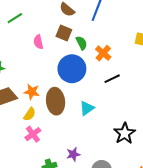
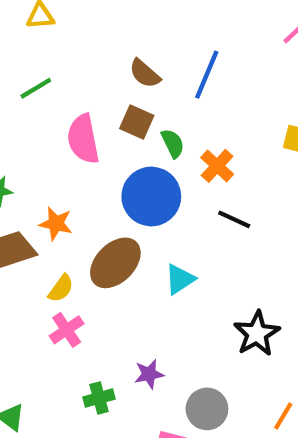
pink semicircle: (38, 42) -> (83, 139), size x1.6
black line: (112, 79) -> (234, 219), turned 49
orange star: (32, 92) -> (56, 224), moved
brown ellipse: (56, 101) -> (115, 263), turned 50

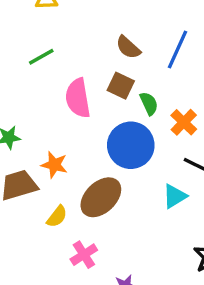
cyan triangle: (180, 279) -> (175, 196), moved
pink cross: (67, 330) -> (84, 255), moved

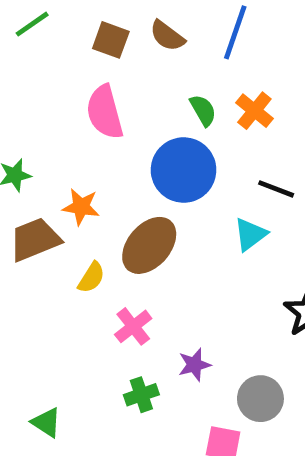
green line: (41, 57) -> (32, 24), moved
brown square: (121, 86) -> (111, 40), moved
orange cross: (184, 122) -> (254, 111), moved

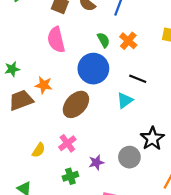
yellow semicircle: (91, 277) -> (39, 150), moved
gray circle: (260, 399) -> (129, 157), moved

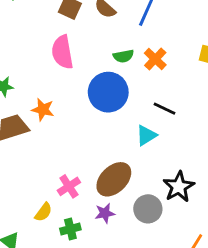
green semicircle: (103, 40) -> (123, 56), turned 105
brown ellipse: (76, 104) -> (114, 179), moved
yellow semicircle: (39, 150) -> (43, 212), moved

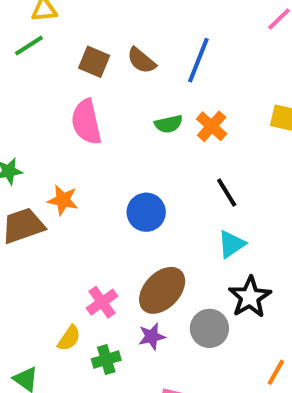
blue circle: (108, 92) -> (146, 212), moved, size x0.7
black line: (165, 109) -> (227, 193), turned 35
cyan triangle: (146, 135) -> (231, 244), moved

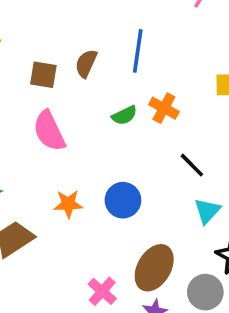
brown semicircle: (141, 60) -> (86, 63), turned 88
orange star: (63, 200) -> (68, 204), moved

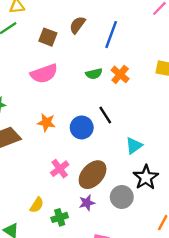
brown semicircle: (86, 63) -> (77, 25), moved
pink semicircle: (49, 131) -> (44, 74), turned -96
black line: (192, 165) -> (105, 115), moved
pink cross: (102, 291) -> (60, 169), moved

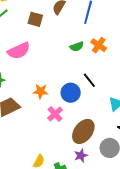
pink semicircle: (44, 74) -> (19, 51), moved
pink cross: (60, 169) -> (55, 114), moved

